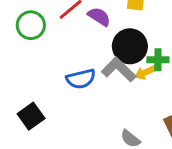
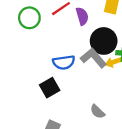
purple semicircle: (99, 17) -> (82, 16), turned 36
black square: (31, 116) -> (50, 88), moved

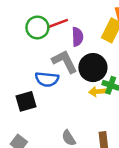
green circle: (29, 18) -> (37, 27), moved
gray L-shape: (93, 58) -> (65, 61), moved

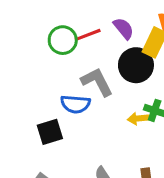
purple semicircle: (77, 37) -> (124, 28), moved, turned -36
black circle: (93, 68) -> (136, 65), moved

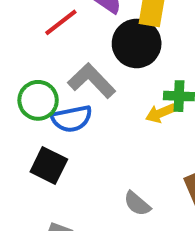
green circle: (63, 40) -> (38, 100), moved
black square: (50, 132) -> (49, 165), turned -30

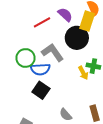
yellow arrow: (160, 113) -> (83, 73), turned -104
black square: (49, 165) -> (41, 90), moved

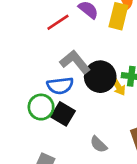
black circle: (77, 38) -> (100, 77), moved
green circle: (25, 58) -> (41, 107), moved

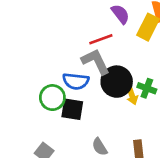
red line: (58, 22) -> (101, 39), moved
black square: (63, 114) -> (72, 109), turned -35

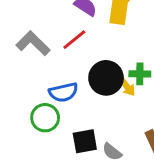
gray L-shape: (96, 61) -> (33, 43), moved
black square: (72, 109) -> (85, 141), moved

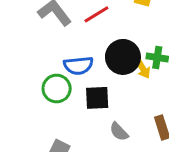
black square: (85, 141) -> (97, 98), moved

